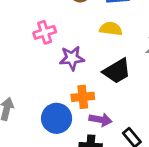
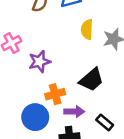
yellow semicircle: (111, 29) -> (87, 29), moved, turned -84
black trapezoid: (117, 71) -> (91, 80), moved

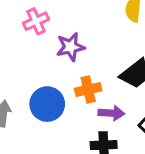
blue circle: (35, 117) -> (47, 104), moved

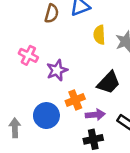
pink cross: (36, 21) -> (28, 55), turned -30

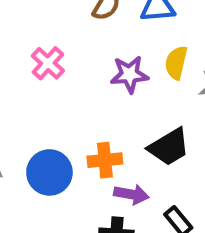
purple star: (57, 70) -> (129, 74), moved

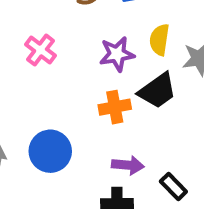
black trapezoid: (169, 147) -> (157, 91), moved
orange cross: (105, 160) -> (115, 107), moved

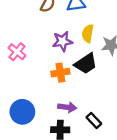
pink cross: (40, 50) -> (17, 52), moved
blue circle: (50, 151) -> (22, 112), moved

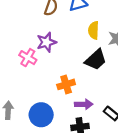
purple star: (62, 41) -> (46, 42), moved
orange cross: (60, 73) -> (66, 84), moved

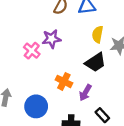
orange cross: (66, 84) -> (64, 81), turned 35
purple arrow: (84, 104) -> (85, 93), moved, turned 112

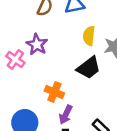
purple star: (52, 39) -> (37, 44), turned -30
purple arrow: (85, 93) -> (66, 115), moved

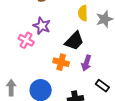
black trapezoid: (89, 68) -> (74, 41), moved
purple arrow: (66, 115) -> (86, 63), moved

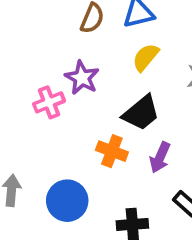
yellow semicircle: (83, 13) -> (146, 57), moved, turned 35
pink cross: (26, 40) -> (49, 102), turned 35

